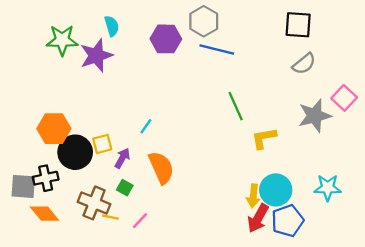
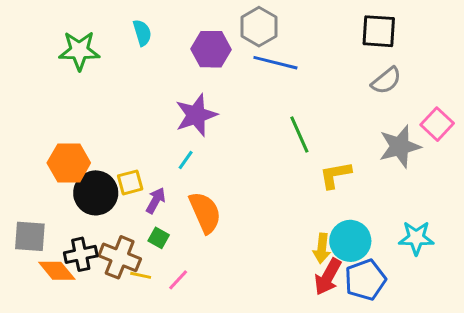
purple star: (96, 55) -> (196, 115), moved
black cross: (46, 178) -> (81, 254), moved

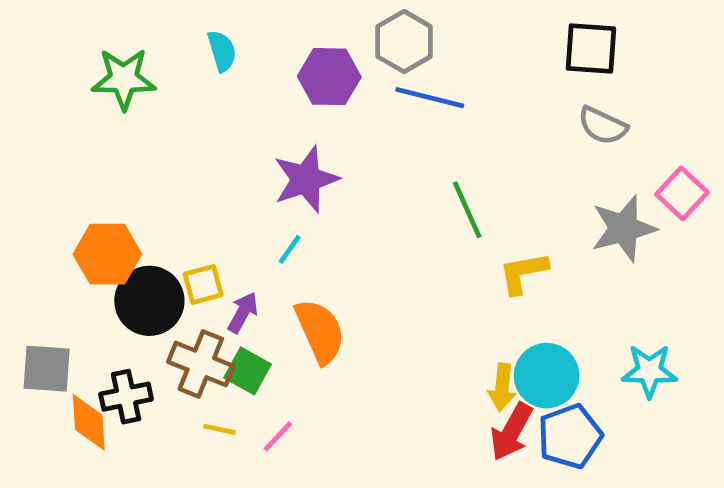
gray semicircle: (386, 81) -> (603, 126), turned 64
green square: (159, 238) -> (248, 371), size x1.4
brown cross: (120, 257) -> (201, 364), moved
orange diamond: (57, 271) -> (89, 422), turned 36

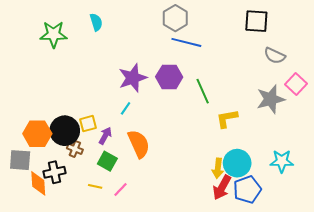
purple hexagon: (329, 77) -> (169, 77), moved
gray semicircle: (603, 126) -> (275, 56), moved
orange hexagon: (107, 254) -> (37, 134), moved
brown cross: (201, 364) -> (75, 149), moved, size x0.6

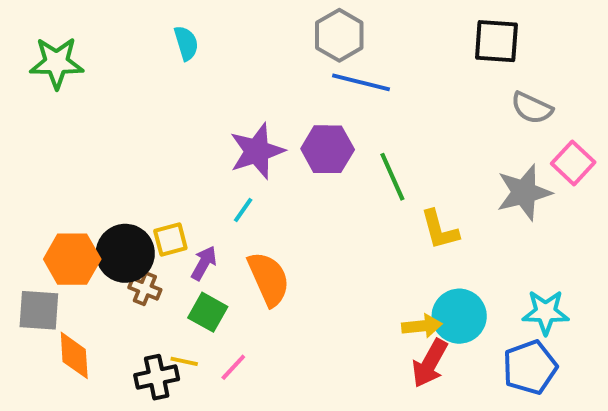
green star: (54, 34) -> (57, 63), moved
yellow L-shape: (227, 119) -> (440, 230), turned -95
yellow arrow: (218, 168) -> (422, 326), turned -102
black cross: (55, 172) -> (157, 377), moved
blue pentagon: (247, 189) -> (530, 367), moved

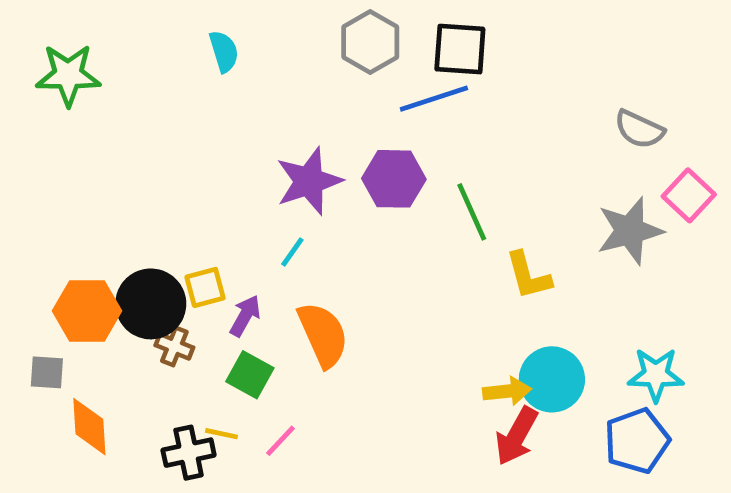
gray hexagon: (339, 35) -> (370, 42), moved
black square: (496, 41) -> (460, 49), moved
blue line: (361, 82) -> (434, 99), turned -32
gray square: (39, 310) -> (47, 372), size x0.7

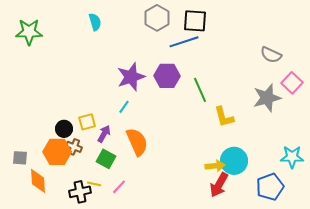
black circle: (151, 304) -> (64, 129), size x0.6
orange hexagon: (87, 311) -> (57, 152), moved
cyan star: (656, 375) -> (292, 157), moved

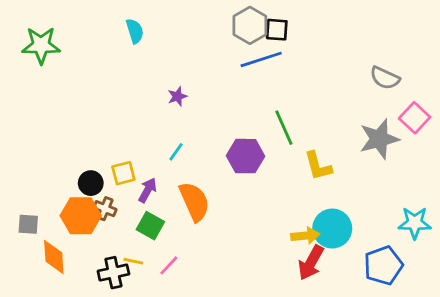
gray hexagon: (157, 18) -> (250, 25), moved
black square: (195, 21) -> (277, 30), size x0.7
purple hexagon: (167, 76) -> (246, 156), moved
purple star: (131, 77) -> (177, 96), moved, size x0.5

